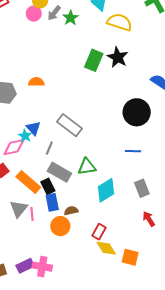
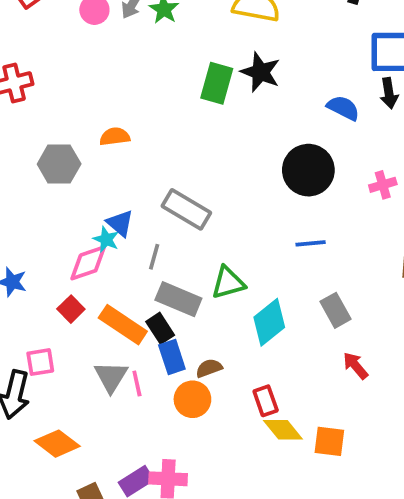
red rectangle: (99, 232) -> (266, 401), turned -42

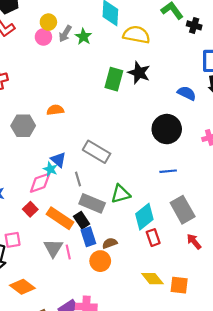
gray line: (154, 257) -> (78, 179), turned -32
gray rectangle: (336, 310) -> (183, 210), size x1.4
red rectangle: (266, 401) -> (153, 238), moved

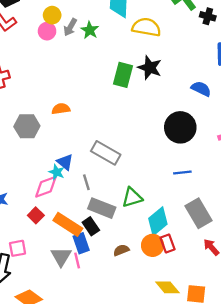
blue rectangle: (88, 237) -> (81, 243), moved
orange circle: (100, 261) -> (153, 245), moved

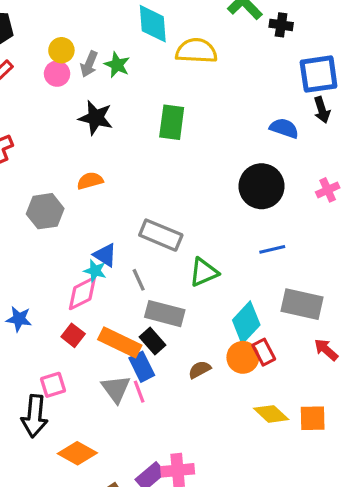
black star: (150, 68) -> (96, 118), moved
green triangle: (132, 197) -> (204, 272), moved
gray rectangle: (198, 213) -> (302, 304), turned -40

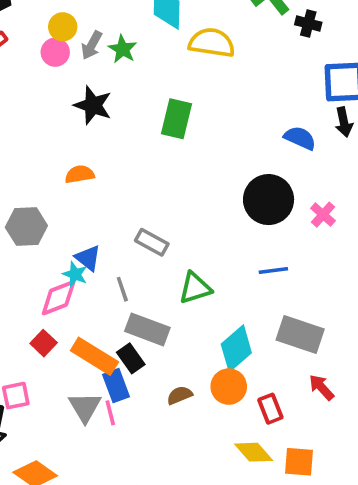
pink cross: (328, 190) -> (323, 215), moved, turned -30
gray hexagon: (45, 211) -> (26, 227), moved
gray rectangle: (161, 235) -> (152, 242), size x0.7
red rectangle: (264, 352) -> (270, 409), moved

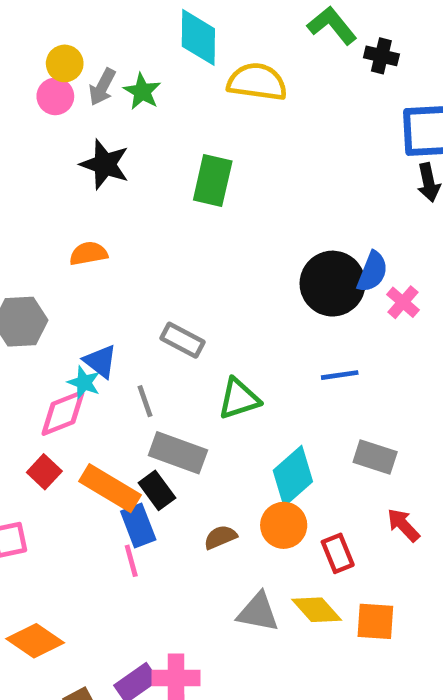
blue semicircle: (300, 138) -> (372, 272), moved, turned 88
gray rectangle: (300, 334) -> (375, 457), size x0.7
gray triangle: (85, 407) -> (258, 612), moved, turned -48

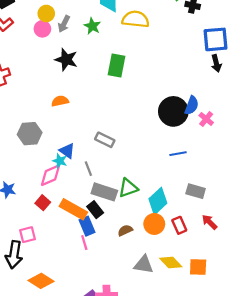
green star: (142, 91) -> (92, 26), moved
green triangle: (239, 399) -> (128, 188), moved
red rectangle: (338, 553) -> (179, 225), moved

